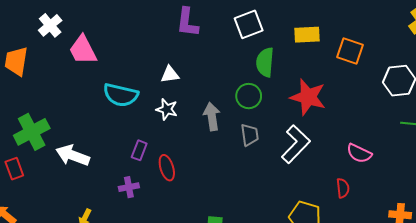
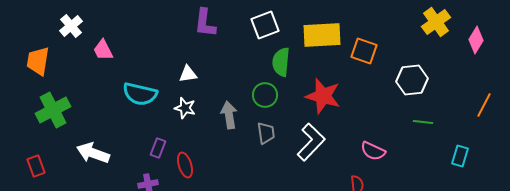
yellow rectangle: (307, 35) -> (322, 35), size x1.5
pink trapezoid: (83, 50) -> (103, 50), size x0.7
green cross: (32, 132) -> (53, 110), moved

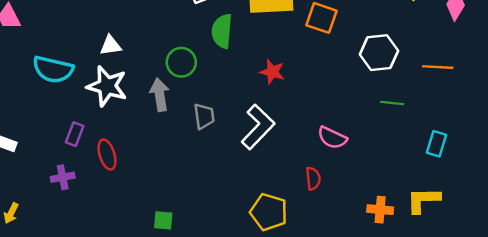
green circle: (265, 95) -> (181, 62), moved
red star: (323, 96) -> (272, 72), size x0.6
orange line: (484, 105) -> (438, 67), moved, turned 65
white star: (185, 108) -> (107, 86), size x1.6

